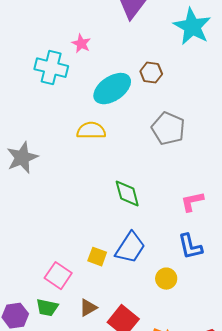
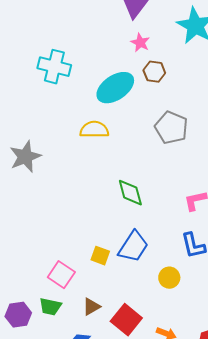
pink star: (81, 44) -> (140, 43), moved

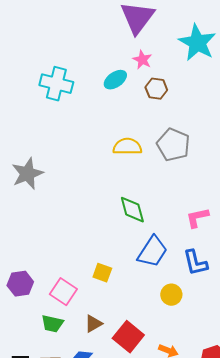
cyan ellipse: (115, 88) -> (115, 80), moved, size x0.6
yellow semicircle: (94, 130) -> (127, 147), moved
blue trapezoid: (133, 247) -> (152, 252), moved
purple hexagon: (18, 315) -> (20, 284), moved

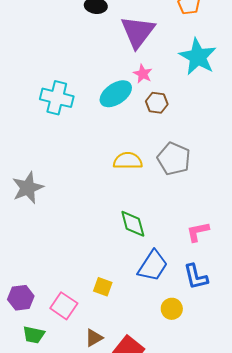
cyan ellipse: (115, 80) -> (116, 94), size x1.4
green trapezoid: (52, 324) -> (34, 335), moved

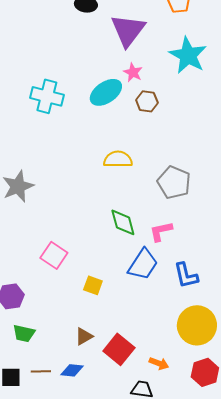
gray pentagon: (174, 159) -> (174, 182), moved
pink L-shape: (198, 232) -> (161, 231), moved
pink square: (64, 306) -> (54, 255), moved
yellow circle: (172, 309) -> (197, 325), moved, size x1.8

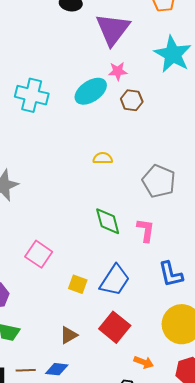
pink star: (133, 72) -> (118, 71), turned -30
yellow semicircle: (118, 159) -> (103, 158), size x0.7
pink L-shape: (161, 231) -> (146, 230), turned 110
blue trapezoid: (143, 264) -> (115, 280), moved
red square: (119, 349) -> (115, 327), moved

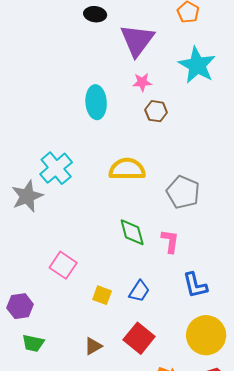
cyan ellipse: (91, 91) -> (96, 102), moved, turned -60
cyan cross: (32, 95) -> (56, 168), moved, turned 36
yellow semicircle: (103, 158) -> (127, 169), size x1.8
blue trapezoid: (115, 280) -> (139, 291), size x0.7

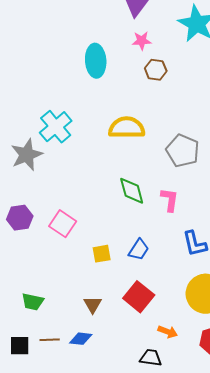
yellow square: (102, 295) -> (102, 254), turned -30
purple hexagon: (20, 306) -> (20, 218), moved
brown triangle: (93, 346) -> (93, 305), turned -30

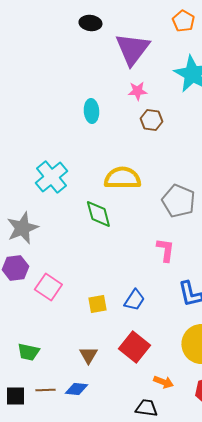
cyan ellipse: (96, 61) -> (91, 111), size x0.7
gray star: (27, 155) -> (22, 228), moved
green diamond: (132, 191) -> (98, 214), moved
pink square: (63, 224) -> (48, 287), moved

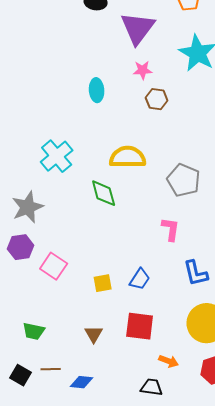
red square: (134, 347) -> (140, 326), turned -32
blue diamond: (76, 389) -> (82, 382), moved
black square: (15, 396) -> (21, 375), turned 30

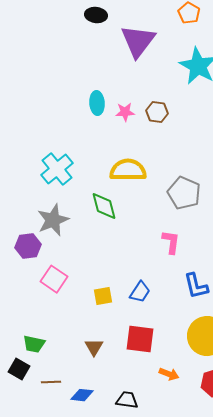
pink star: (143, 70) -> (125, 112), moved
gray star: (28, 207) -> (53, 220), moved
purple hexagon: (21, 247) -> (28, 246), moved
black square: (21, 375) -> (19, 369), moved
black trapezoid: (152, 387) -> (127, 400), moved

